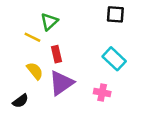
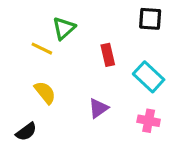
red rectangle: (56, 54) -> (108, 55), moved
purple triangle: (61, 83) -> (98, 108), moved, size x0.6
pink cross: (102, 93) -> (149, 121), moved

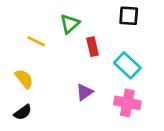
green triangle: (64, 28) -> (70, 24), moved
yellow semicircle: (45, 93) -> (24, 79), moved
pink cross: (149, 121) -> (127, 103), size x1.4

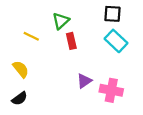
red rectangle: (92, 47) -> (71, 41), moved
cyan rectangle: (127, 65) -> (116, 41), moved
purple triangle: (84, 92) -> (84, 81), moved

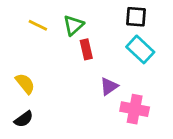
yellow line: (31, 36) -> (38, 25), moved
purple triangle: (84, 81) -> (109, 86), moved

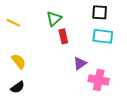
yellow line: (38, 25) -> (13, 23), moved
cyan rectangle: (140, 49) -> (103, 36), turned -36

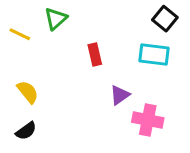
black square: (100, 12) -> (165, 19), moved, turned 35
green triangle: (54, 19) -> (56, 19), moved

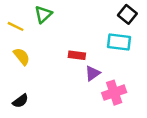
red rectangle: (95, 54) -> (77, 55), moved, turned -70
yellow semicircle: (28, 92) -> (22, 56), moved
pink cross: (148, 120) -> (114, 93), turned -30

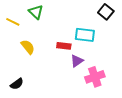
green triangle: (43, 14) -> (36, 12), turned -35
cyan rectangle: (119, 42) -> (85, 35), moved
yellow semicircle: (22, 56) -> (28, 47), moved

